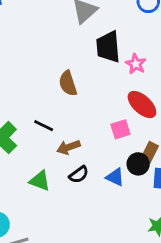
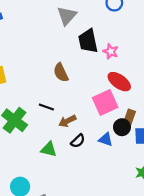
pink square: (120, 129) -> (105, 103), size x1.6

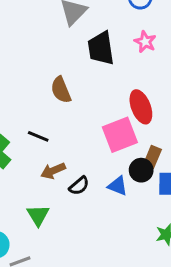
pink star: (111, 51) -> (145, 42), moved
red ellipse: (119, 82) -> (141, 107), turned 30
brown arrow: (67, 121) -> (53, 171), moved
green triangle: (49, 149) -> (38, 215), moved, turned 42

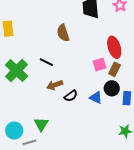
pink square: (120, 135) -> (99, 64), size x0.6
brown rectangle: (152, 157) -> (115, 69), moved
green triangle: (38, 215) -> (41, 124), moved

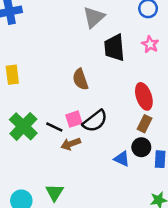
black line: (46, 62) -> (54, 127), moved
pink square: (99, 64) -> (74, 119), moved
black semicircle: (71, 96) -> (95, 121), moved, size x1.5

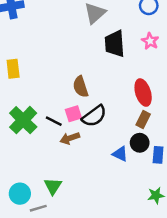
brown semicircle: (80, 79) -> (81, 87), moved

